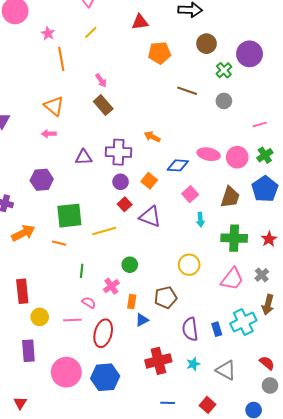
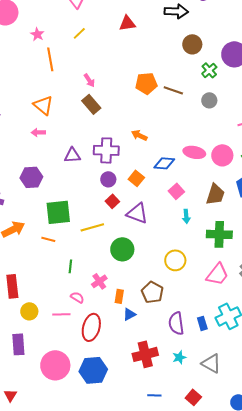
orange pentagon: (159, 53) -> (146, 83), moved
green circle: (130, 265) -> (122, 249), moved, size x1.5
brown pentagon: (166, 297) -> (152, 292), turned -30

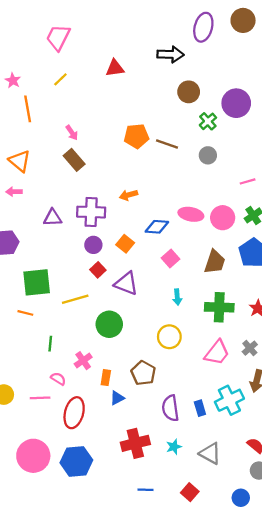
orange arrow: (139, 135) -> (129, 195), turned -42
cyan arrow: (186, 216) -> (177, 297), moved

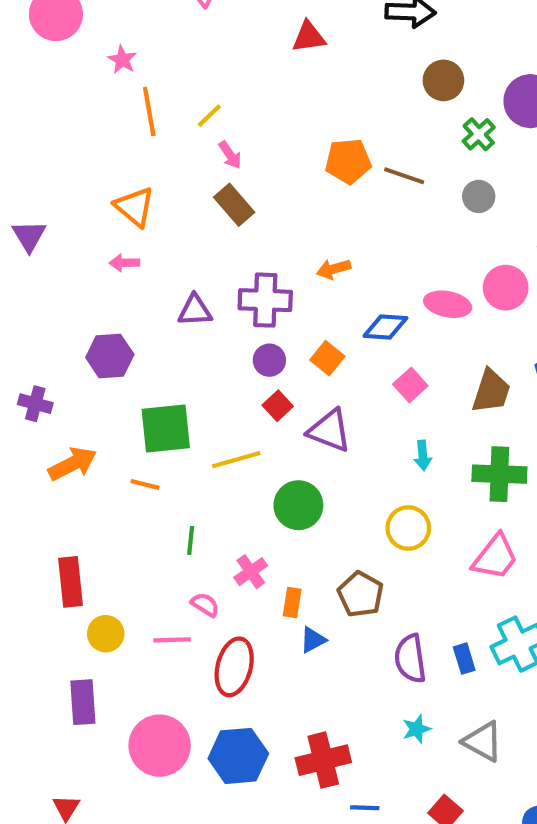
yellow line: (60, 79) -> (209, 116), moved
pink circle: (223, 218) -> (506, 288), moved
red cross: (135, 443) -> (323, 760), moved

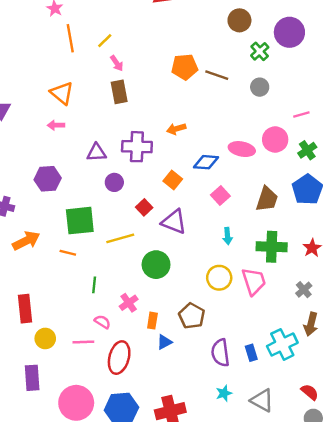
brown rectangle: (234, 205) -> (119, 92), turned 30
purple circle: (269, 360) -> (114, 182), moved
pink trapezoid: (495, 557) -> (254, 281), moved, turned -56

